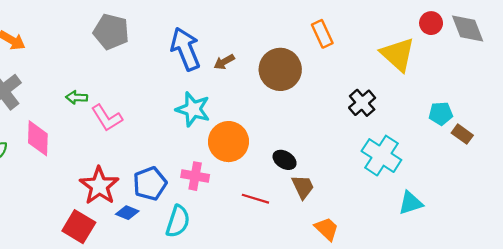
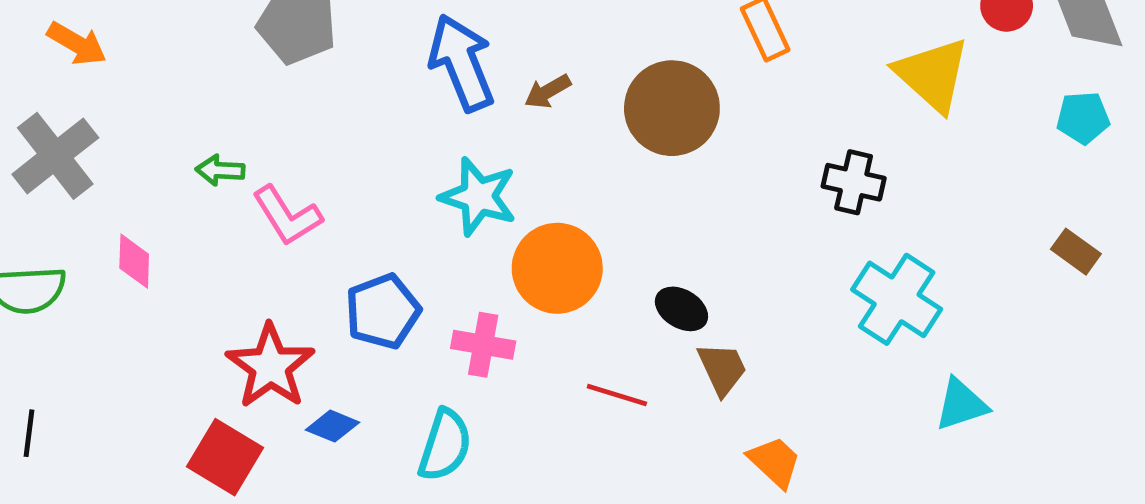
black cross: (362, 103) -> (854, 182), turned -36
cyan pentagon: (441, 114) -> (1083, 118), moved
pink diamond: (38, 138) -> (134, 261), size x0.7
blue pentagon: (150, 184) -> (383, 311), moved

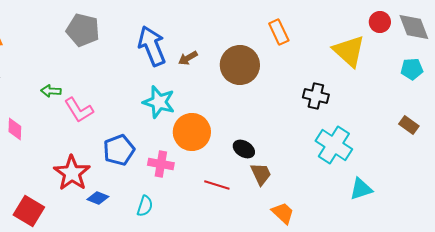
cyan semicircle: (445, 445) -> (145, 206), size x0.7
red square: (225, 457) -> (29, 211), moved

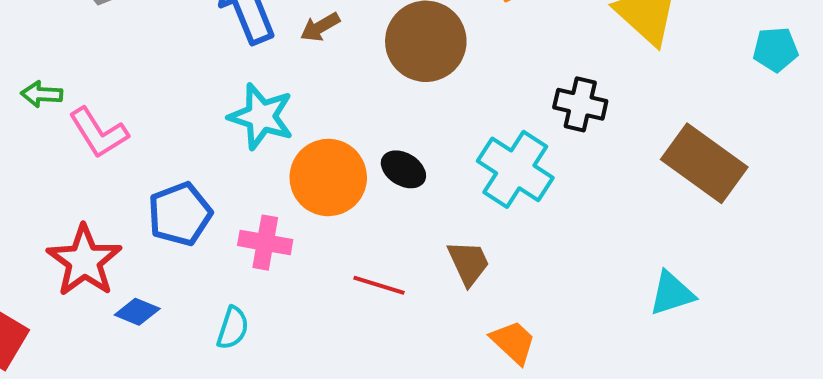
brown rectangle: (409, 125) -> (704, 163), moved, size x2.0
cyan cross: (334, 145) -> (515, 169), moved
black ellipse: (244, 149) -> (403, 169), moved

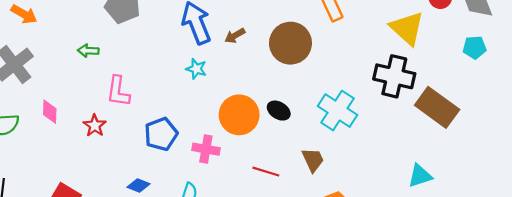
green arrow: (42, 94) -> (88, 51), moved
black cross: (580, 104) -> (394, 76), moved, size x1.5
cyan star: (261, 117) -> (196, 69), moved, size x0.6
pink L-shape: (99, 133) -> (118, 91), turned 40
red star: (84, 261) -> (95, 126), moved, size x0.6

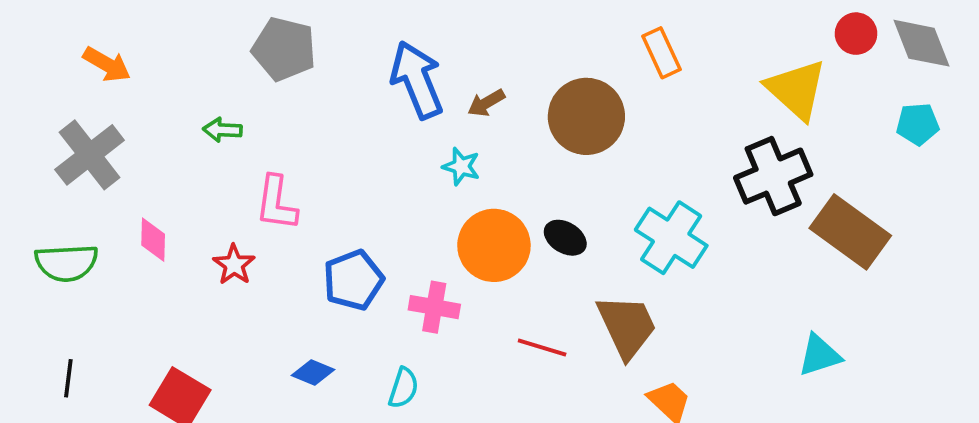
cyan star: (196, 69) -> (461, 166), moved
black cross: (394, 76) -> (773, 176), turned -36
brown trapezoid: (313, 160) -> (627, 326), size x1.5

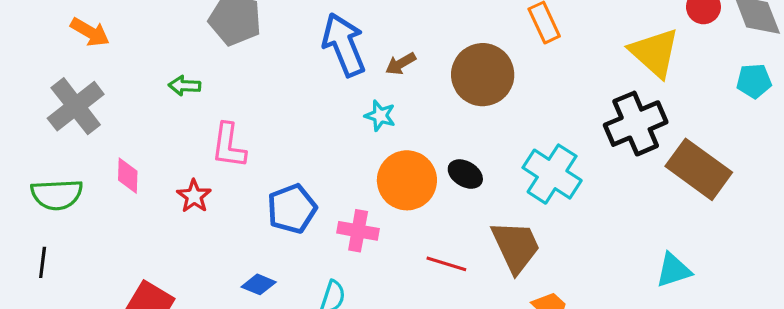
black line: (68, 378) -> (43, 262), moved

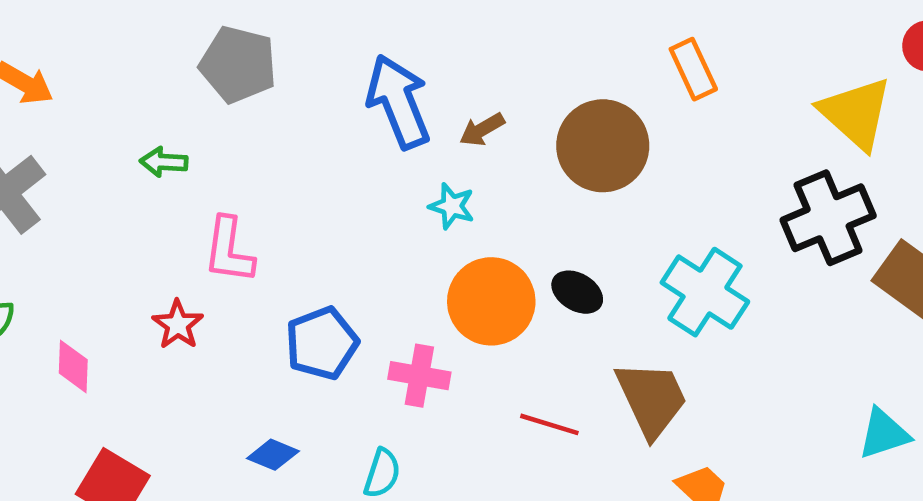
pink diamond: (128, 176) -> (73, 366), moved

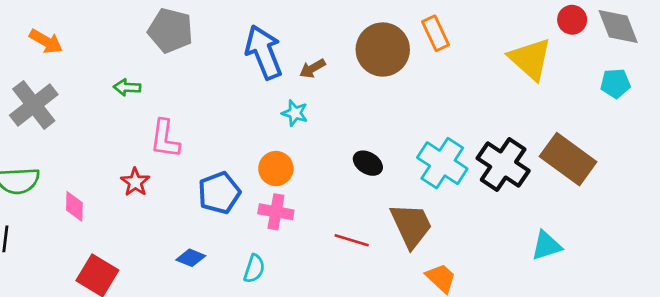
brown circle: (603, 146) -> (383, 50), moved
black cross: (828, 218) -> (503, 164), moved, turned -33
orange circle: (491, 301) -> (276, 169), moved, size x0.7

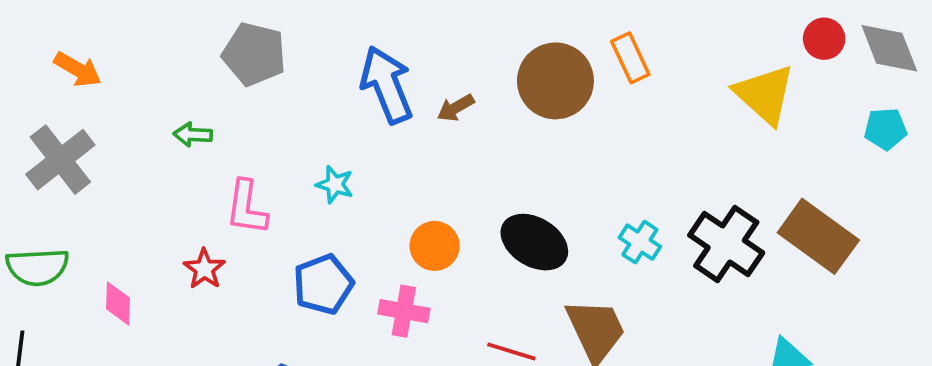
cyan star: (295, 113) -> (335, 185), moved
black ellipse: (368, 163) -> (534, 242), size x1.6
cyan cross: (442, 163) -> (640, 242), size x0.6
orange circle: (276, 169) -> (435, 246), moved

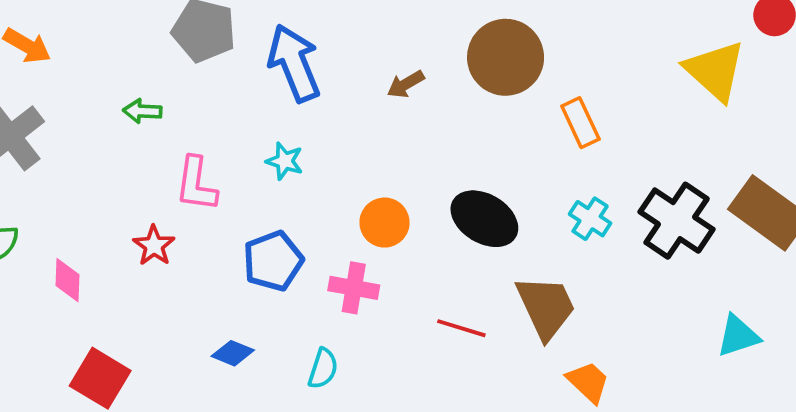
orange rectangle: (630, 58) -> (580, 123), moved
blue arrow: (387, 85) -> (294, 63), moved

